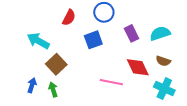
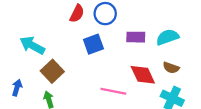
red semicircle: (69, 18) -> (77, 14), moved
purple rectangle: (131, 33) -> (136, 37), turned -63
blue arrow: (32, 85) -> (17, 88), moved

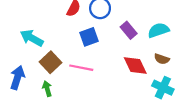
purple rectangle: (136, 37) -> (129, 30), turned 49
blue arrow: (17, 88) -> (17, 78), size x1.5
pink line: (113, 91) -> (81, 68), moved

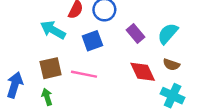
cyan semicircle: (158, 30) -> (168, 34), turned -30
cyan arrow: (32, 38) -> (53, 30), moved
brown square: (50, 62) -> (51, 68), turned 30

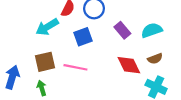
cyan arrow: (53, 30) -> (47, 27), turned -60
cyan semicircle: (168, 34) -> (152, 30), turned 30
brown semicircle: (171, 65) -> (155, 59), turned -40

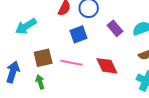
cyan arrow: (47, 27) -> (26, 26), moved
red diamond: (129, 65) -> (107, 66), moved

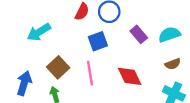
brown square: (43, 58) -> (58, 67), turned -30
pink line: (71, 63) -> (90, 73), turned 70

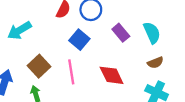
cyan semicircle: (169, 34) -> (152, 33), turned 85
blue square: (98, 41) -> (79, 40), turned -30

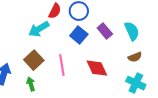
cyan arrow: (19, 30) -> (39, 29), moved
blue square: (79, 40) -> (79, 35), moved

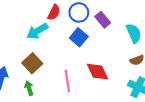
purple rectangle: (105, 31) -> (103, 20), moved
pink line: (62, 65) -> (67, 81), moved

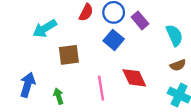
cyan arrow: (37, 31) -> (45, 28), moved
brown square: (32, 63) -> (69, 55), moved, turned 36

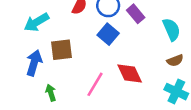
blue arrow: (28, 85) -> (34, 63), moved
pink line: (101, 88) -> (95, 84), turned 40

